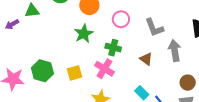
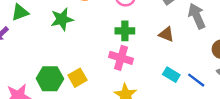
green star: (84, 34) -> (62, 19), moved, turned 30
yellow square: (75, 73) -> (78, 78), moved

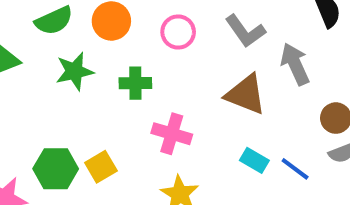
green cross: (125, 31) -> (135, 83), moved
brown triangle: (166, 34) -> (246, 94), size x1.6

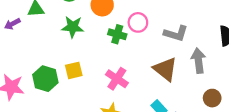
gray L-shape: (245, 31) -> (176, 33), turned -55
green cross: (135, 83) -> (117, 34), moved
yellow square: (101, 167) -> (74, 70), moved

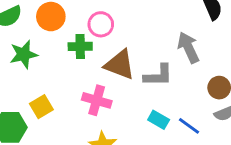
gray L-shape: (176, 33) -> (158, 75), moved
brown triangle: (165, 69) -> (120, 65), moved

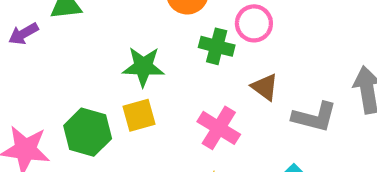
green star: (24, 54) -> (143, 67), moved
brown triangle: (120, 65) -> (265, 87), size x0.6

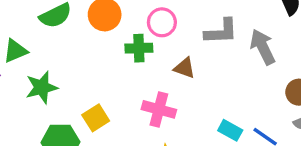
green star: (143, 67) -> (42, 87), moved
gray L-shape: (314, 117) -> (221, 32), moved

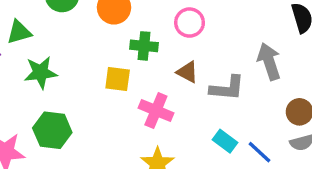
pink circle: (162, 22) -> (190, 23), moved
gray L-shape: (221, 32) -> (227, 88), moved
yellow square: (96, 118) -> (118, 79), moved, turned 32

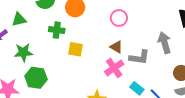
green cross: (144, 46) -> (57, 30), moved
green star: (41, 73) -> (23, 52), moved
pink cross: (156, 110) -> (114, 68), moved, turned 30

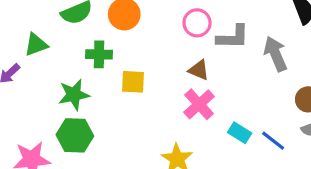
green star: (23, 52) -> (74, 95), moved
gray L-shape: (139, 57) -> (233, 37), moved

